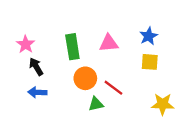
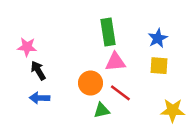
pink triangle: (109, 43) -> (115, 62), moved
pink star: (26, 44) -> (27, 47), turned -30
green rectangle: (72, 47) -> (108, 32), moved

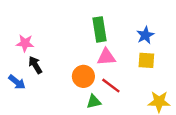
blue arrow: (39, 98) -> (17, 82), moved, turned -144

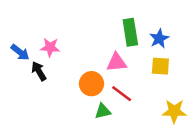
green rectangle: (99, 29) -> (130, 32), moved
pink star: (25, 43) -> (50, 47), moved
blue arrow: (17, 82) -> (20, 52), moved

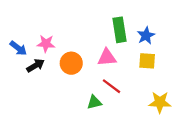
black arrow: (39, 71) -> (36, 65), turned 90
orange circle: (91, 84) -> (71, 63), moved

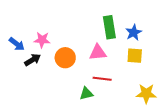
red line: (112, 86) -> (102, 79), turned -30

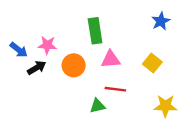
green rectangle: (109, 27) -> (95, 31), moved
blue star: (134, 32) -> (161, 21), moved
yellow square: (135, 56) -> (152, 63), turned 35

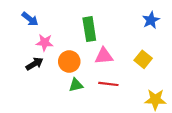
blue arrow: (19, 50) -> (30, 19), moved
green triangle: (97, 106) -> (76, 85), moved

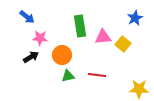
pink triangle: (104, 56) -> (103, 37), moved
yellow square: (143, 59) -> (123, 44), moved

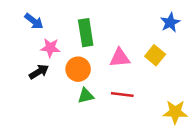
green rectangle: (80, 26) -> (86, 33), moved
pink triangle: (103, 37) -> (120, 58), moved

